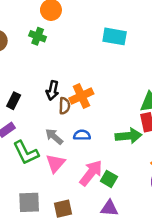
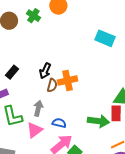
green cross: (38, 36) -> (33, 16), moved
blue semicircle: (82, 135) -> (59, 123), moved
gray arrow: (54, 137) -> (38, 108), turned 49

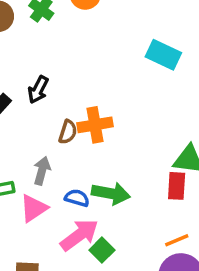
black arrow: (45, 71) -> (38, 90), moved
green arrow: (98, 121) -> (111, 193), moved

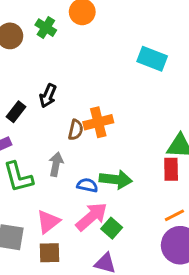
pink triangle: (34, 208) -> (48, 222), moved

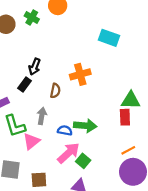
black rectangle: (16, 112) -> (24, 85), moved
orange cross: (98, 122) -> (80, 74), moved
pink triangle: (48, 222) -> (31, 141), moved

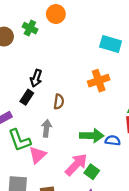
orange cross: (80, 74) -> (99, 81), moved
blue semicircle: (65, 130) -> (113, 140), moved

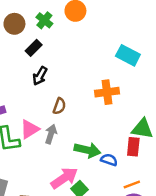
black rectangle: (27, 97) -> (34, 48), moved
gray arrow: (46, 128) -> (51, 134), moved
pink triangle: (37, 155) -> (30, 129), moved

